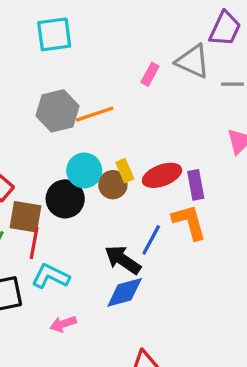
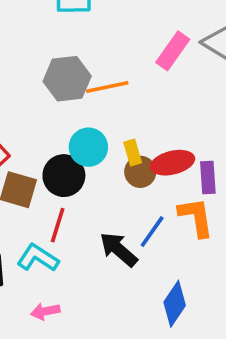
pink rectangle: (150, 74) -> (173, 51), size x1.5
brown circle: (113, 185) -> (140, 172), moved
red line: (34, 243) -> (58, 225), moved
blue diamond: (125, 292) -> (175, 304), moved, turned -48

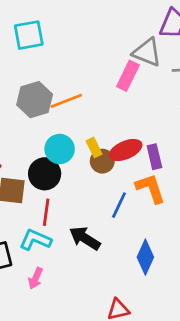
pink rectangle: (173, 51) -> (128, 76), moved
black arrow: (119, 249) -> (85, 238), moved
pink arrow: (45, 311) -> (36, 278), moved, turned -45

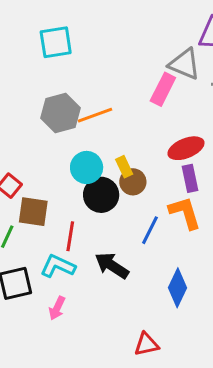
red ellipse: (126, 150) -> (186, 148), moved
black circle: (45, 174) -> (101, 195), moved

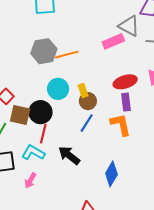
pink rectangle: (163, 89) -> (113, 41), turned 35
black circle: (101, 195) -> (41, 112), moved
blue line: (150, 230) -> (87, 123), moved

